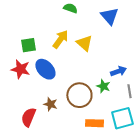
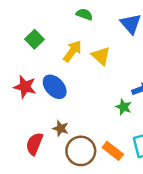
green square: (28, 45) -> (34, 39), moved, turned -35
brown circle: (79, 95) -> (81, 151), moved
orange rectangle: (94, 123) -> (113, 151), turned 36

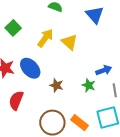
brown star: (61, 128) -> (56, 85), moved
red semicircle: (34, 144) -> (16, 100), moved

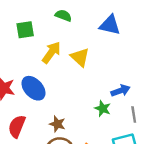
blue triangle: (95, 15) -> (110, 25), turned -36
green square: (13, 28) -> (25, 30), moved, turned 35
brown star: (56, 85) -> (57, 124), moved

